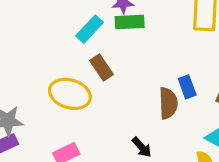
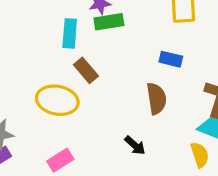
cyan rectangle: (90, 29) -> (70, 33), turned -32
blue rectangle: (187, 87) -> (171, 59), moved, turned -50

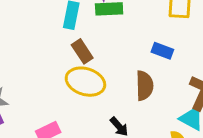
yellow ellipse: (57, 100) -> (85, 82), moved

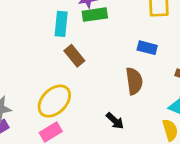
yellow ellipse: (85, 82) -> (54, 101), moved, turned -56

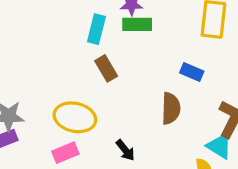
yellow ellipse: (54, 101) -> (75, 117), turned 48
black arrow: (115, 121) -> (125, 150), moved

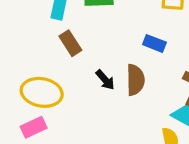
black arrow: (125, 150) -> (105, 80), moved

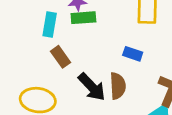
black arrow: (105, 80) -> (92, 87), size x1.6

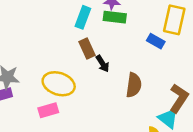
blue rectangle: (133, 54) -> (156, 41), moved
black arrow: (92, 87) -> (103, 64), moved, size x0.6

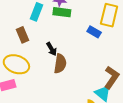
brown rectangle: (87, 49) -> (22, 35), moved
brown semicircle: (134, 85) -> (60, 64), moved

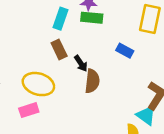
blue rectangle: (94, 32) -> (125, 51), moved
brown rectangle: (22, 35) -> (59, 49), moved

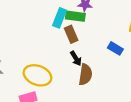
green rectangle: (92, 18) -> (75, 16), moved
brown rectangle: (59, 49) -> (71, 34), moved

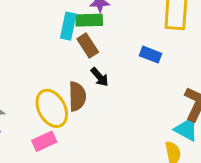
yellow ellipse: (37, 75) -> (52, 108), turned 52
brown semicircle: (85, 75) -> (77, 96), moved

